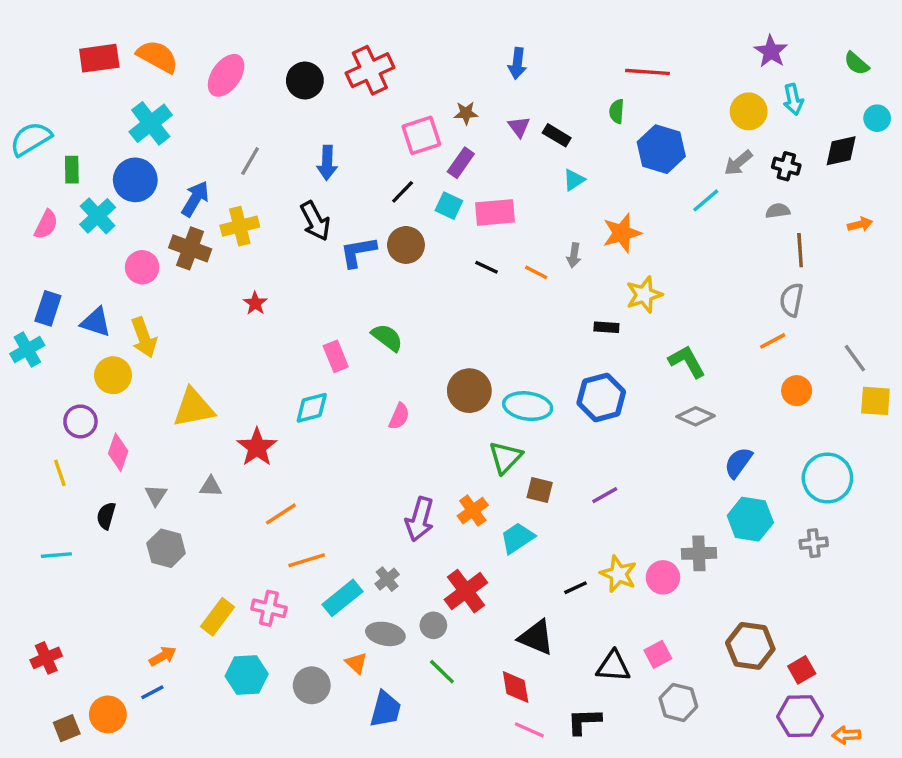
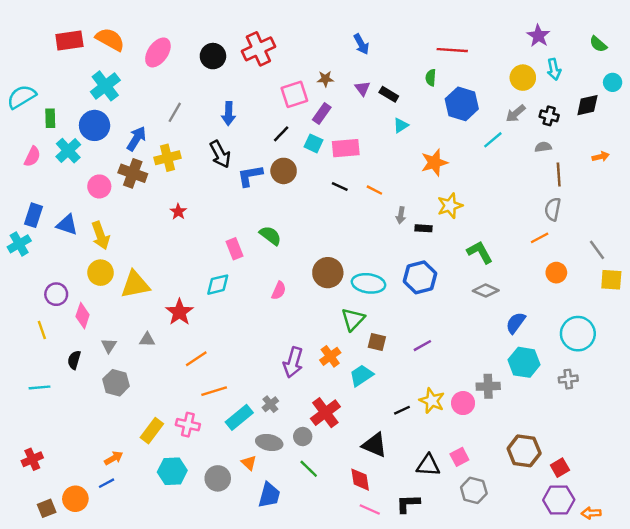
blue arrow: (517, 63) -> (361, 44), turned -36
gray arrow: (574, 255) -> (401, 215), moved
yellow circle: (113, 375) -> (100, 273), moved

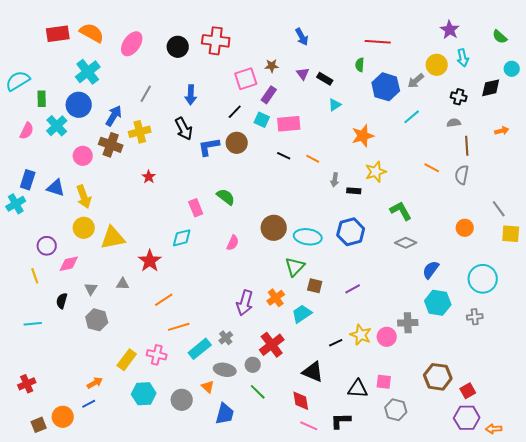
red cross: (258, 49) -> (216, 41), turned 32
gray arrow: (516, 113) -> (416, 81), moved
orange line: (540, 238) -> (432, 168), moved, turned 56
pink diamond: (83, 316) -> (69, 264), turned 60
pink square: (459, 457) -> (384, 382), turned 35

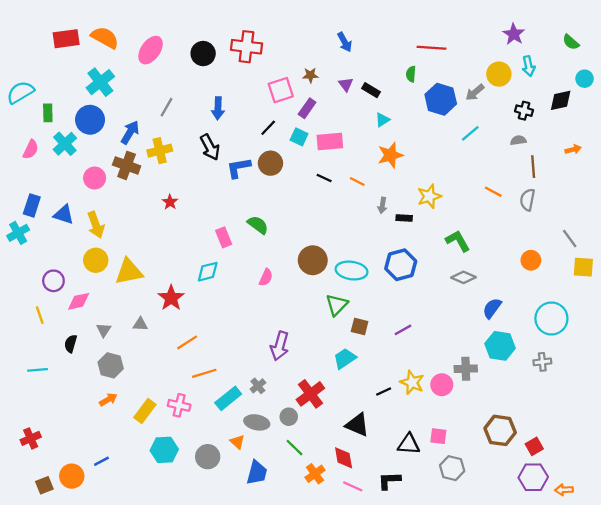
orange star: (363, 136) -> (390, 155), moved
orange cross: (276, 298) -> (315, 474), moved
orange arrow: (95, 383) -> (108, 400), moved

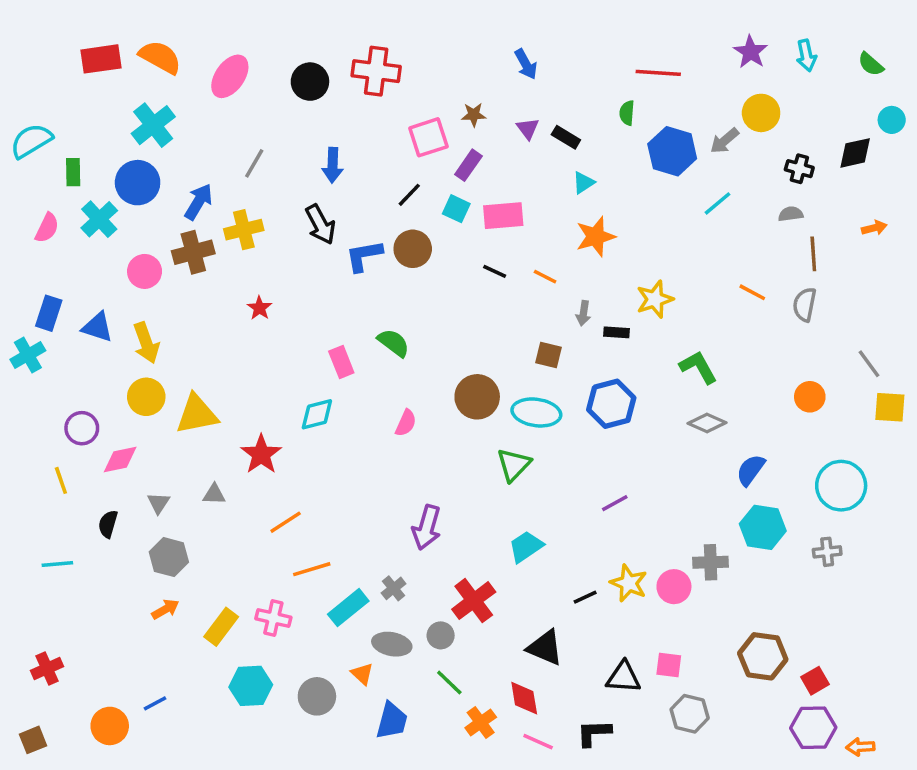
purple star: (514, 34) -> (751, 52), moved
cyan arrow: (529, 66) -> (806, 55), moved
brown cross: (127, 165) -> (193, 252), turned -35
brown square: (360, 326) -> (549, 355), moved
brown square: (44, 485) -> (33, 740), moved

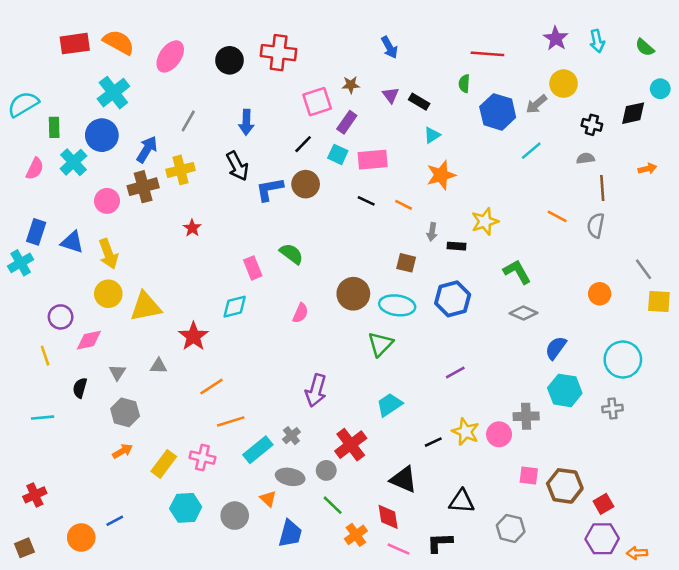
pink square: (669, 665) -> (529, 476), moved

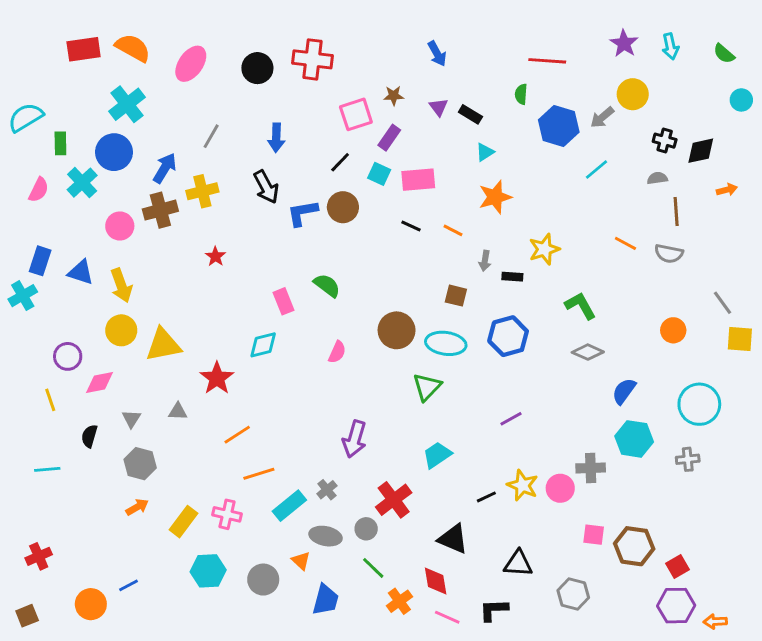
black diamond: (633, 113) -> (701, 151), moved
gray semicircle: (596, 225) -> (669, 254), turned -90

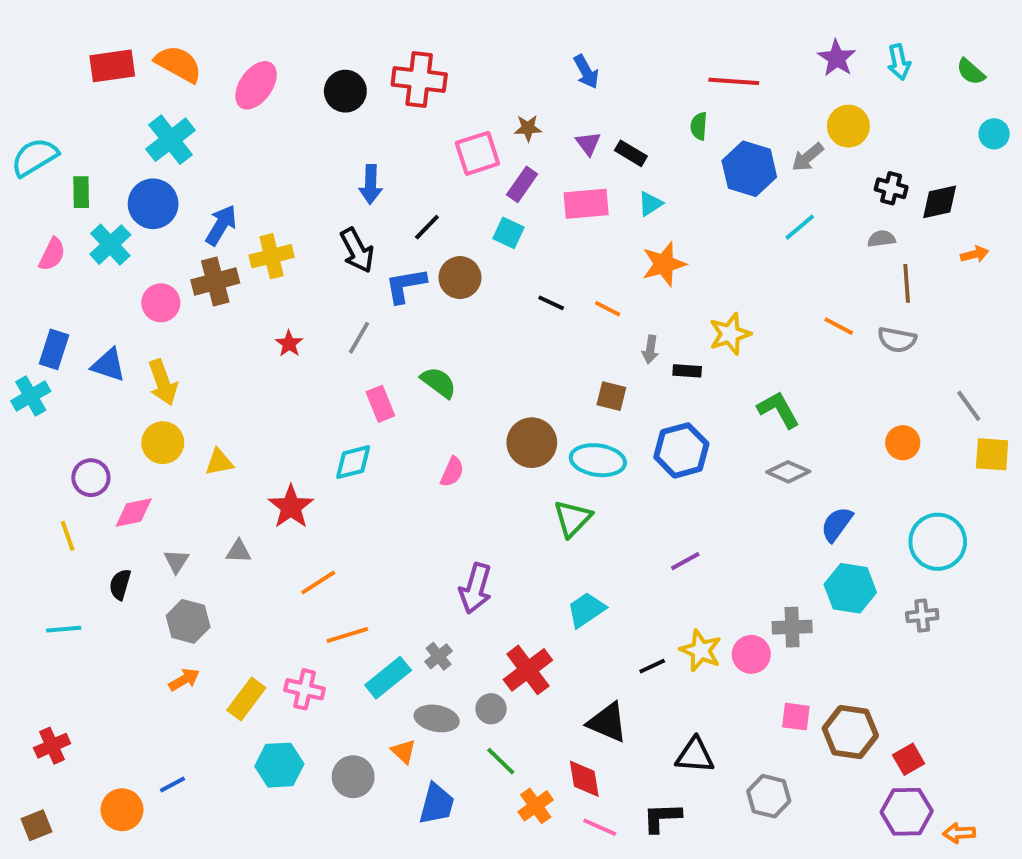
gray line: (211, 136) -> (359, 338), moved
black line: (340, 162) -> (427, 227), moved
pink rectangle: (418, 180) -> (586, 204), moved
yellow triangle: (163, 345) -> (219, 462), size x0.6

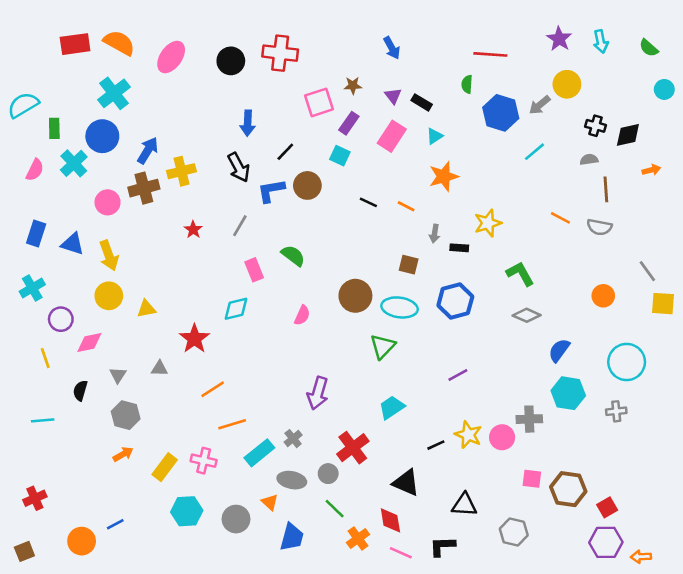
pink rectangle: (586, 204) -> (392, 136), turned -52
cyan cross: (31, 396) -> (32, 288), moved

